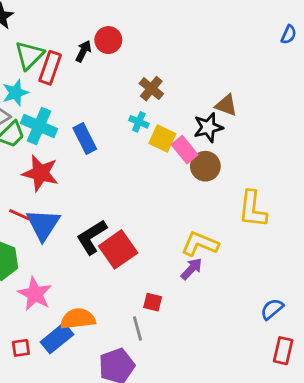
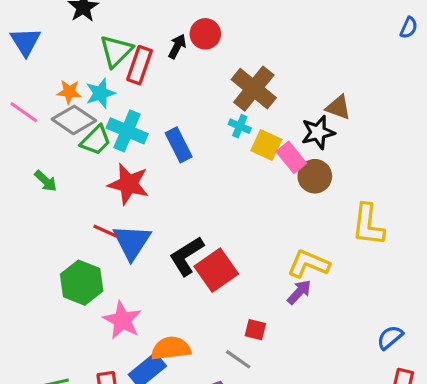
brown cross: (151, 89) -> (254, 89), size x1.6
gray line: (137, 328) -> (238, 359), turned -40

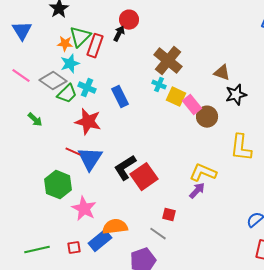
red circle: (205, 34) -> (129, 20), moved
orange star: (69, 92) -> (65, 44), moved
cyan cross: (127, 131) -> (87, 88), size x0.7
black star: (318, 132) -> (236, 95), moved

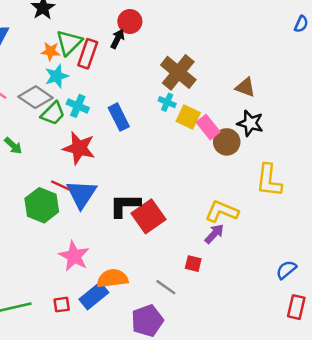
black star: (236, 95) -> (250, 123), moved, turned 30
black L-shape: (125, 168) -> (125, 205), turned 32
green hexagon: (58, 185) -> (42, 205), moved
red square: (169, 215) -> (193, 264), moved

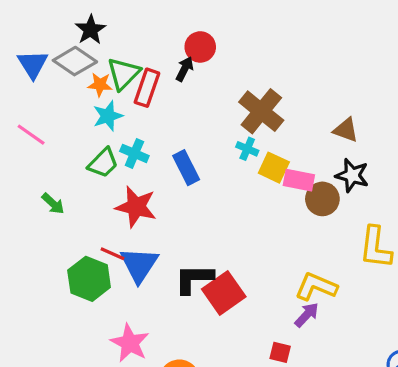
gray diamond: (36, 97) -> (75, 61), moved
pink rectangle: (208, 127) -> (299, 180), turned -40

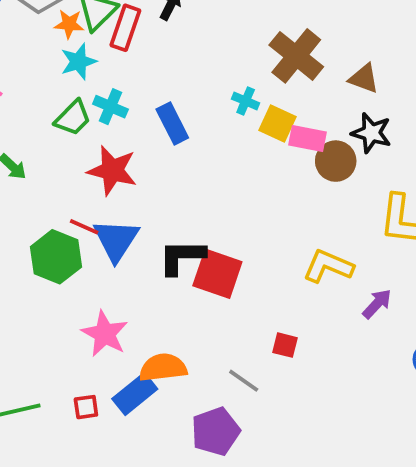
brown cross: (261, 111) -> (296, 56), moved
red square: (224, 293) -> (217, 274), turned -36
purple arrow: (307, 315) -> (377, 304), moved

